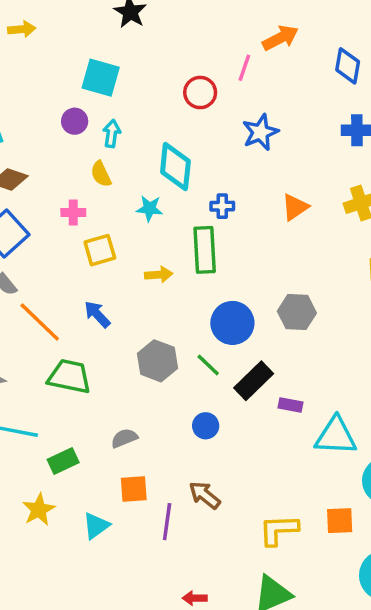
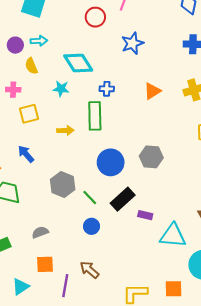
purple circle: (75, 121) -> (15, 45), moved
cyan arrow: (112, 134) -> (39, 41), turned 77
cyan diamond: (175, 167) -> (78, 63), turned -40
green line: (208, 365) -> (90, 198), moved

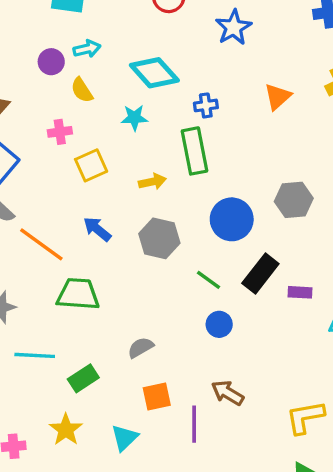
gray hexagon: (63, 184) -> (159, 238), moved

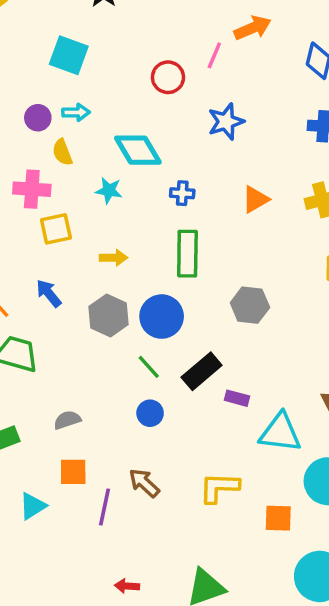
pink cross: (60, 132) -> (32, 189), size x1.5
green rectangle: (194, 151) -> (187, 254), moved
blue circle: (232, 219) -> (162, 317), moved
yellow L-shape: (305, 417) -> (219, 488), moved

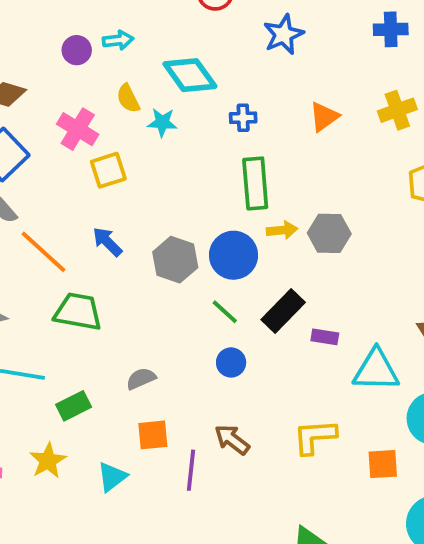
yellow semicircle: (62, 152) -> (128, 98), moved
pink cross: (32, 189) -> (78, 129), turned 33
yellow arrow: (113, 258) -> (282, 230), moved

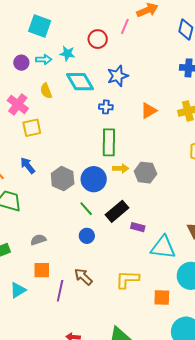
blue star: (283, 34) -> (118, 76), moved
cyan star: (162, 122) -> (67, 53), moved

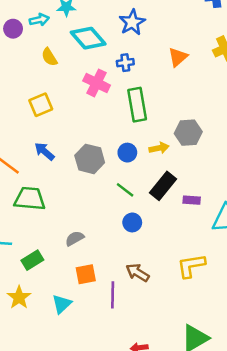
pink cross: (18, 104) -> (97, 83), moved
yellow arrow: (121, 168) -> (159, 148), moved
blue circle: (94, 179) -> (127, 153), size x0.6

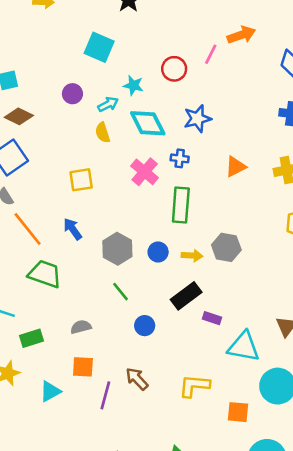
cyan arrow: (39, 20) -> (108, 104), moved, turned -30
green line: (125, 190) -> (120, 292), moved

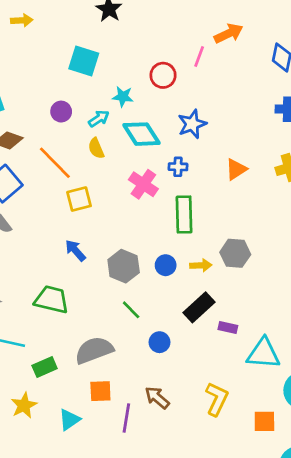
orange line: (28, 229) -> (55, 163), moved
gray semicircle: (81, 327) -> (94, 350), size x1.8
yellow L-shape: (194, 386) -> (217, 399), turned 116

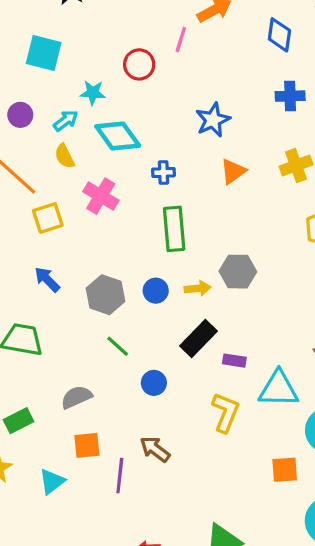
blue star: (192, 124) -> (213, 120), moved
pink cross: (143, 184) -> (101, 196), moved
gray semicircle: (94, 350) -> (76, 397), size x0.7
yellow L-shape: (217, 399) -> (226, 412), moved

